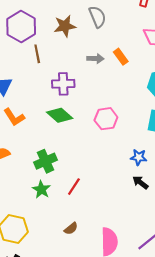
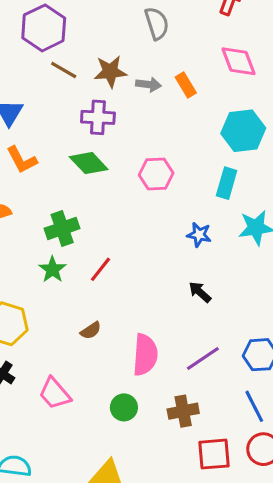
brown star: (65, 26) -> (110, 72), moved
brown line: (37, 54) -> (64, 70), turned -54
black arrow: (140, 182) -> (200, 292), moved

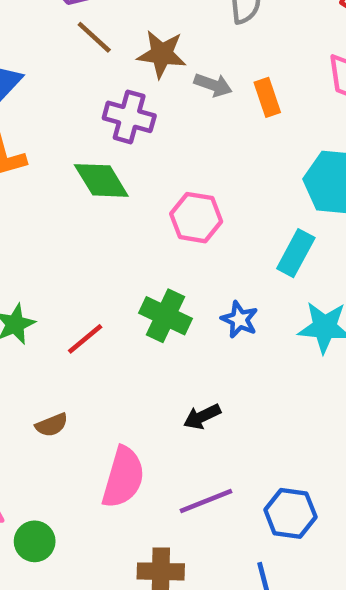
green cross: (62, 228) -> (165, 316), moved, turned 32
black arrow: (200, 292) -> (202, 417), moved, turned -80
green circle: (124, 407) -> (35, 541), moved

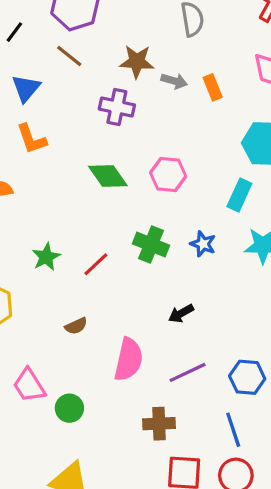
brown line: (94, 37) -> (69, 56), moved
green diamond: (101, 180) -> (108, 176), moved

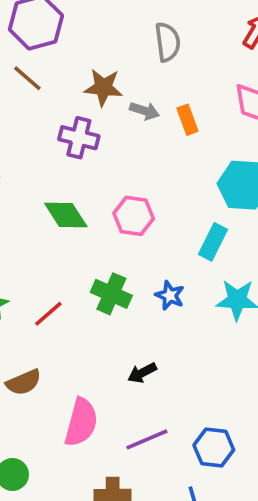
brown semicircle: (76, 326) -> (24, 382), size x1.4

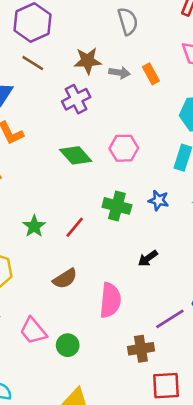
purple cross: (79, 138) -> (76, 99), turned -32
purple line: (147, 439) -> (170, 319), moved

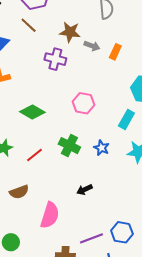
orange rectangle: (151, 74) -> (115, 52), turned 42
purple cross: (76, 99) -> (55, 59), turned 30
green diamond: (76, 155) -> (32, 112), moved, turned -30

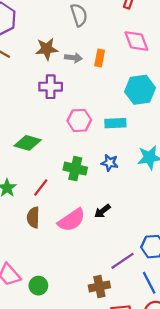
purple cross: (55, 59) -> (51, 87), moved
cyan rectangle: (126, 119) -> (115, 123), moved, turned 72
brown semicircle: (19, 192) -> (33, 217), moved, turned 126
pink semicircle: (50, 215) -> (72, 220), moved, turned 52

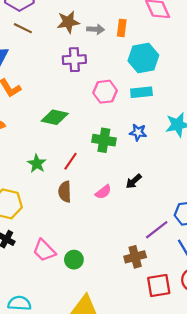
cyan hexagon: (140, 90) -> (143, 58), moved
pink semicircle: (72, 220) -> (103, 192), size x0.6

